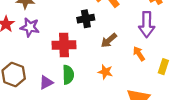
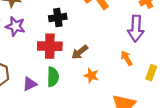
black cross: (86, 19) -> (58, 17), moved
brown arrow: (109, 40) -> (80, 52), moved

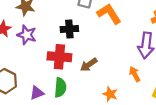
orange star: (91, 76) -> (110, 94), moved

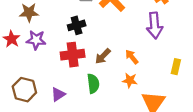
orange arrow: (135, 74) -> (132, 57), moved
green semicircle: (60, 87) -> (93, 84), moved

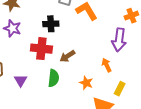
orange arrow: (132, 57) -> (107, 65), moved
yellow rectangle: (176, 67) -> (120, 89), moved
purple triangle: (58, 94) -> (21, 80), turned -40

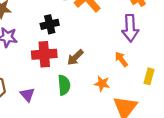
yellow rectangle: (120, 89) -> (149, 76), moved

